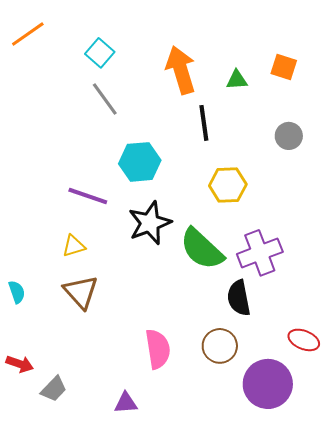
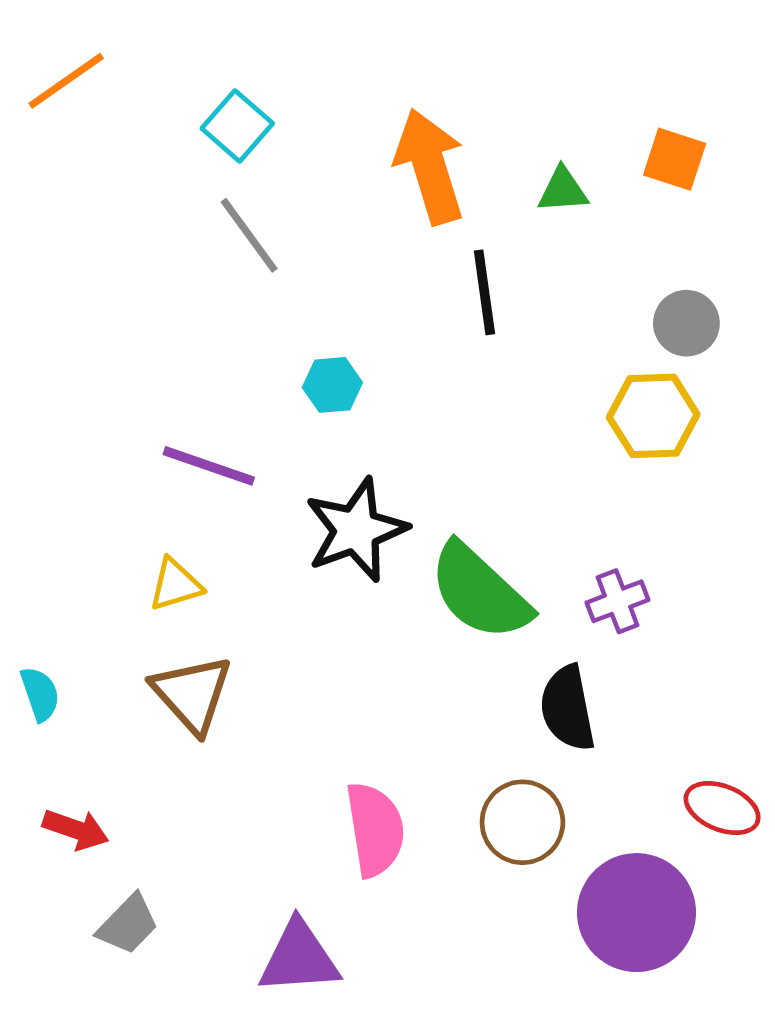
cyan hexagon: (140, 162) -> (332, 385), size x0.6
yellow hexagon: (228, 185) -> (653, 416), moved
purple cross: (260, 253) -> (617, 601), size x0.6
red arrow: (20, 364) -> (76, 829), moved
purple triangle: (126, 403) -> (299, 958), size x1.5

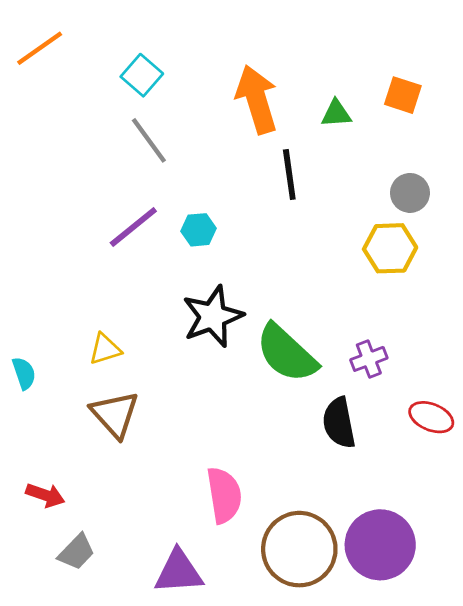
purple line: (209, 466) -> (133, 227), moved, turned -58
cyan semicircle: (40, 694) -> (24, 373), moved
red ellipse: (722, 808) -> (431, 417), moved
brown circle: (522, 822) -> (299, 549), moved, size x1.5

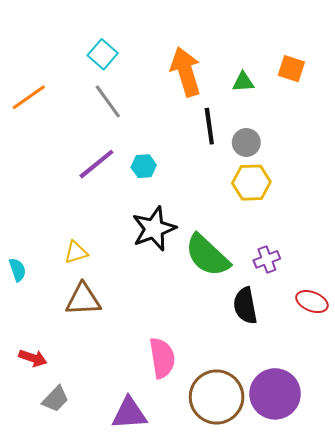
orange line: (40, 48) -> (29, 97), moved
gray circle: (410, 193) -> (246, 142), moved
yellow hexagon: (390, 248) -> (251, 183), moved
brown triangle: (115, 414) -> (83, 300), turned -51

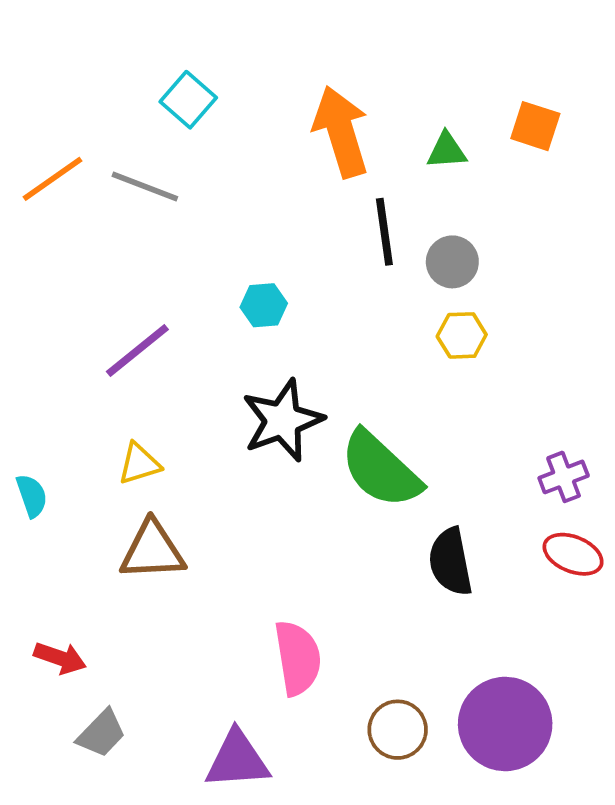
gray line: (108, 101) -> (145, 186), moved, turned -33
purple line: (96, 164) -> (137, 351), moved
yellow hexagon: (251, 183) -> (462, 335), size x0.7
purple cross: (267, 259) -> (564, 477), moved
brown circle: (217, 397) -> (398, 730), size x0.6

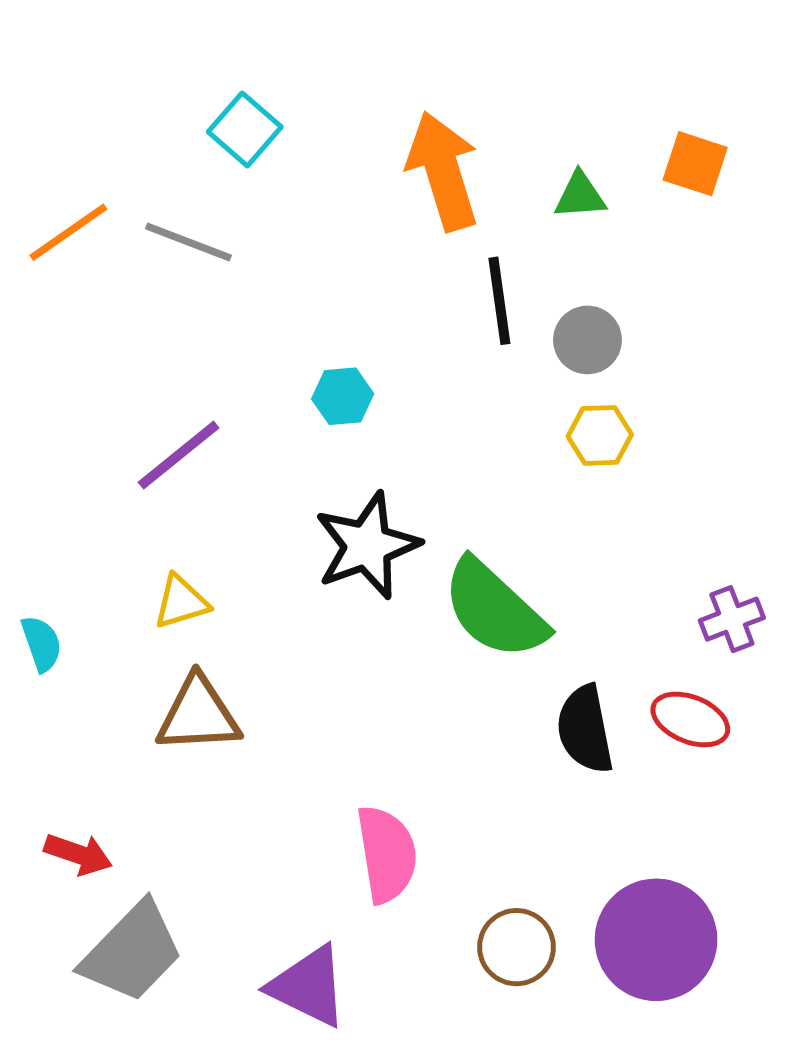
red ellipse: (573, 554) -> (690, 719), moved
gray trapezoid: (102, 733) -> (132, 952), size x1.6
purple triangle: (237, 760) -> (308, 986), turned 30

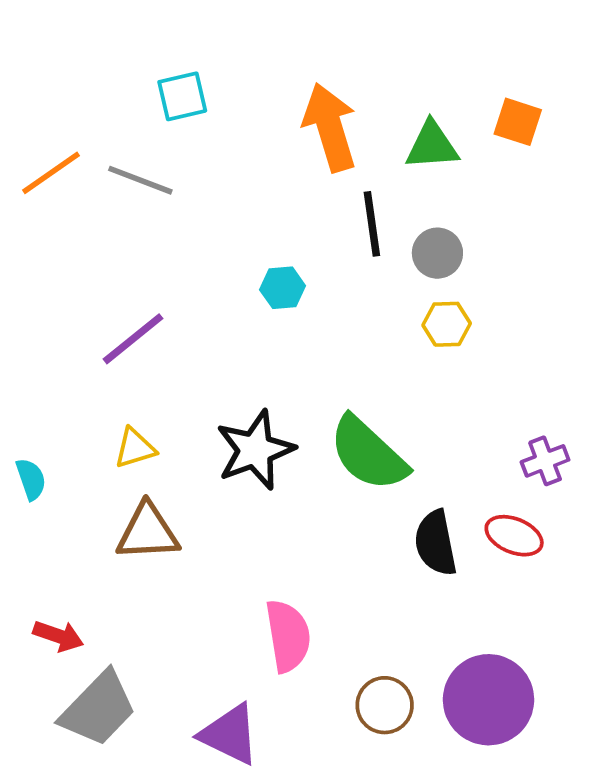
cyan square: (245, 129) -> (182, 96), turned 36
green triangle: (580, 196) -> (432, 146), size x1.4
cyan hexagon: (343, 396) -> (283, 288), moved
black star: (367, 546) -> (255, 450), moved

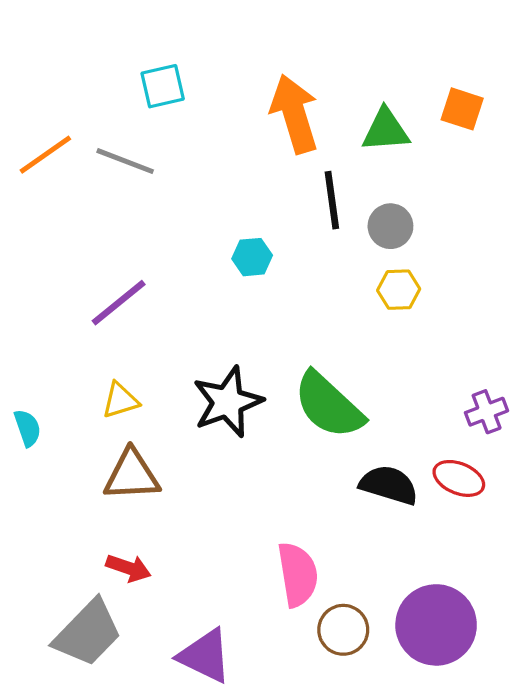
black semicircle: (436, 543) -> (389, 485), turned 118
red arrow: (58, 636) -> (128, 568), moved
pink semicircle: (288, 636) -> (298, 574), moved

